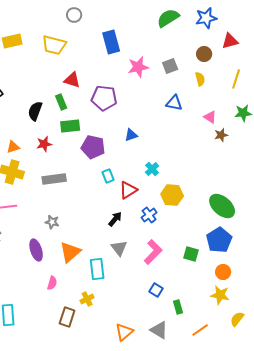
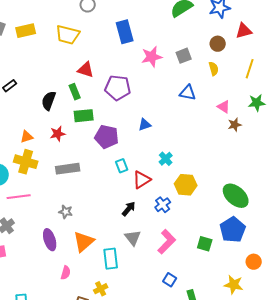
orange circle: (223, 272) -> (254, 262), moved

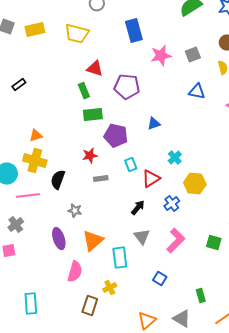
black semicircle: (49, 101) -> (58, 180), moved
red star: (58, 134) -> (90, 156), moved
gray rectangle: (68, 169) -> (101, 179), moved, size x0.6
pink semicircle: (66, 273) -> (75, 272), size x1.5
blue square: (170, 280) -> (160, 279), moved

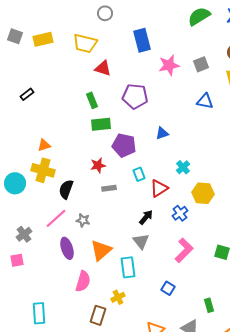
red triangle: (95, 69) -> (103, 68), moved
pink line: (28, 196) -> (56, 218), moved, turned -35
gray triangle: (142, 237) -> (141, 241), moved

